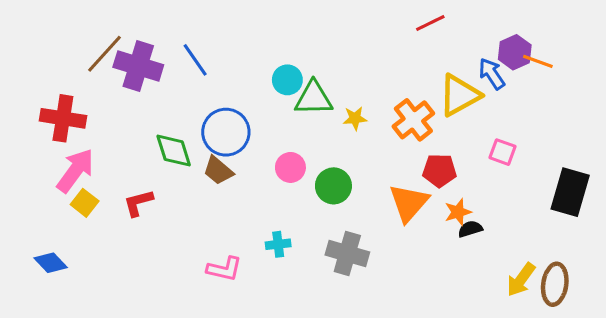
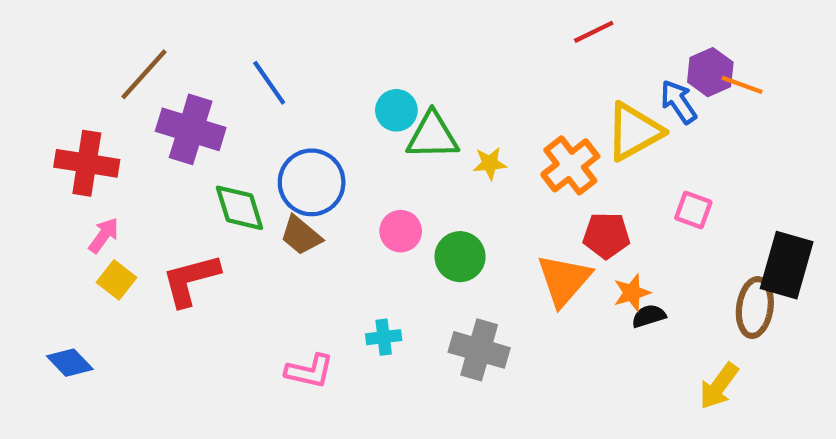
purple cross: (138, 66) -> (191, 129), moved
pink arrow: (75, 171) -> (104, 235), size x0.6
red L-shape: (138, 203) -> (191, 280), size x1.4
brown ellipse: (555, 284) -> (755, 308), moved

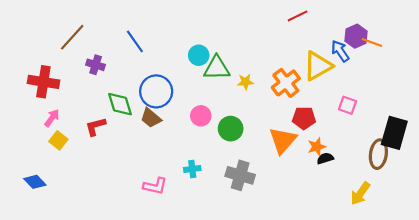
purple cross: (191, 129) -> (96, 65), size x0.6
red L-shape: (191, 280) -> (96, 126), moved, size x0.7

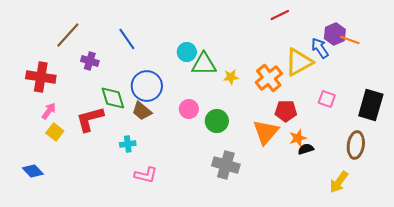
red L-shape: (96, 126) -> (90, 119), size x1.4
black rectangle: (394, 133) -> (371, 105), moved
cyan cross: (192, 169) -> (128, 144), moved

